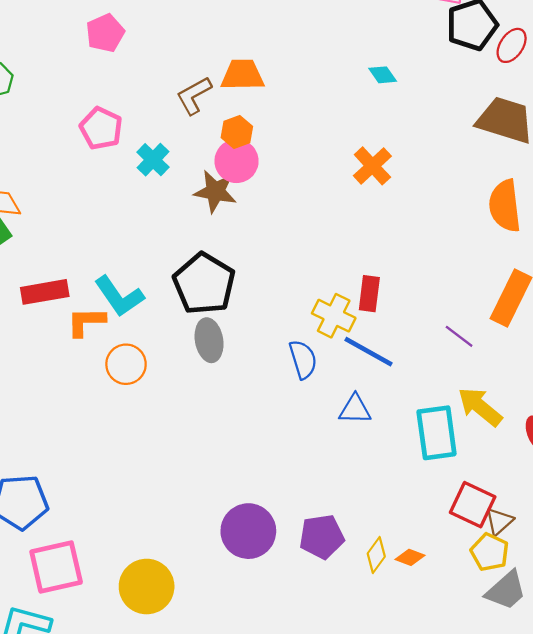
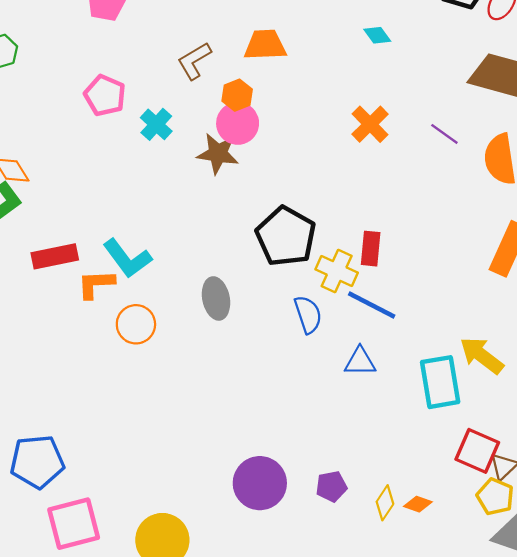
orange trapezoid: (242, 75) -> (265, 45), moved
black pentagon: (204, 284) -> (286, 236), moved
purple line: (459, 336) -> (444, 134), moved
purple pentagon: (322, 537) -> (331, 486), size x0.7

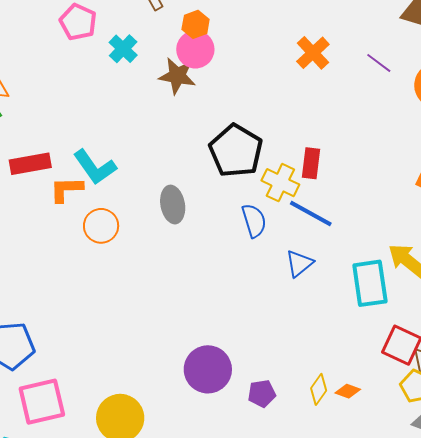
blue triangle: (360, 362) -> (299, 263), turned -40
purple pentagon: (331, 486) -> (262, 394), moved

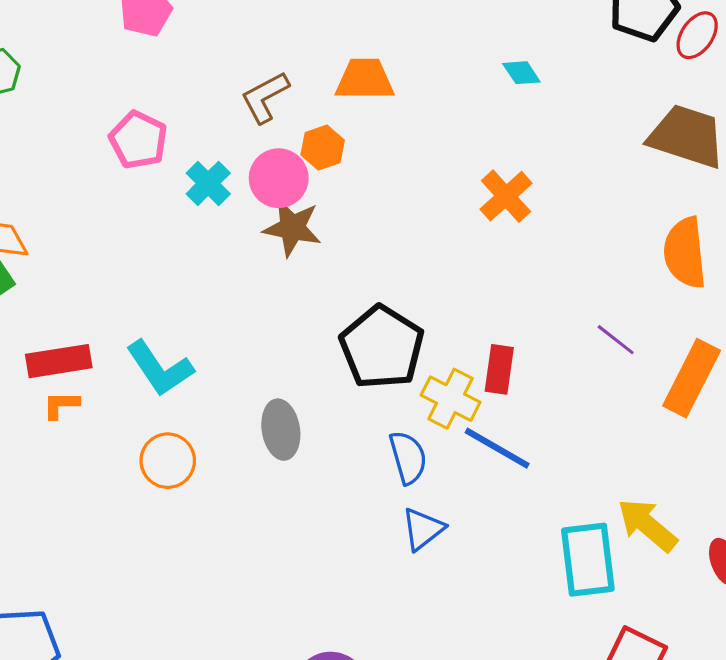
pink circle: (195, 49) -> (279, 178), moved
purple line: (379, 63) -> (616, 340), moved
orange L-shape: (66, 189) -> (61, 405), moved, size x0.7
blue triangle: (299, 263) -> (423, 529), moved

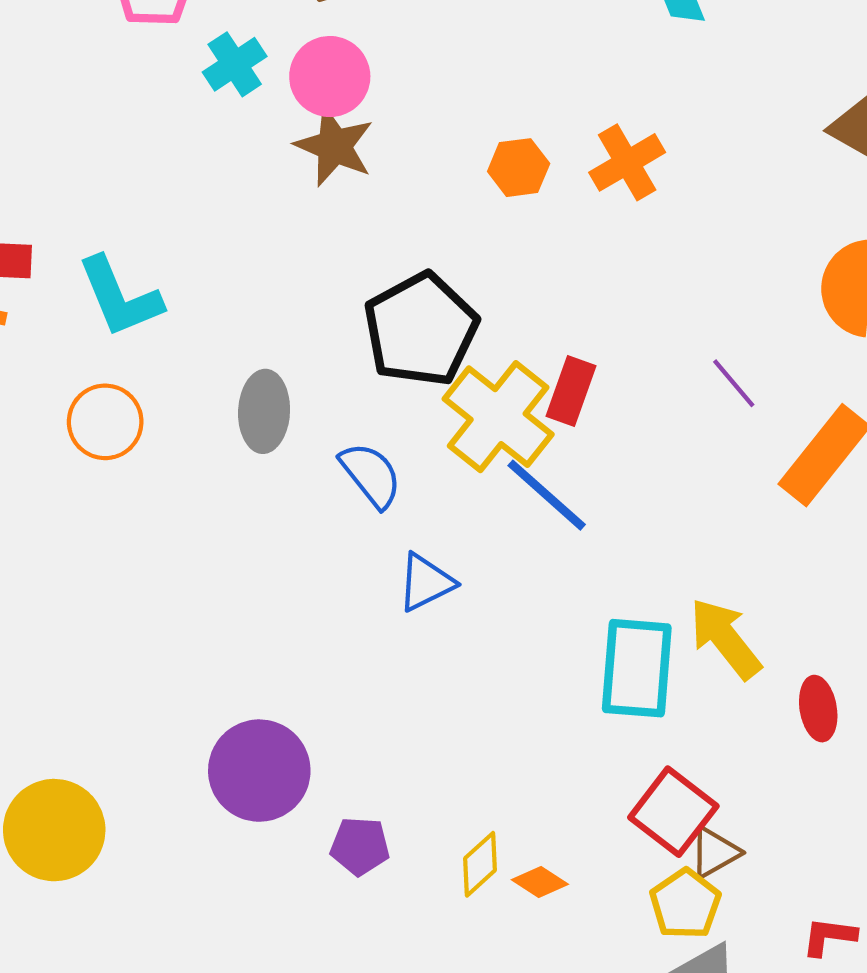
orange hexagon: (323, 148) -> (519, 168), moved
yellow cross: (451, 399) -> (498, 417), size x1.4
blue semicircle: (408, 457) -> (371, 475), moved, turned -34

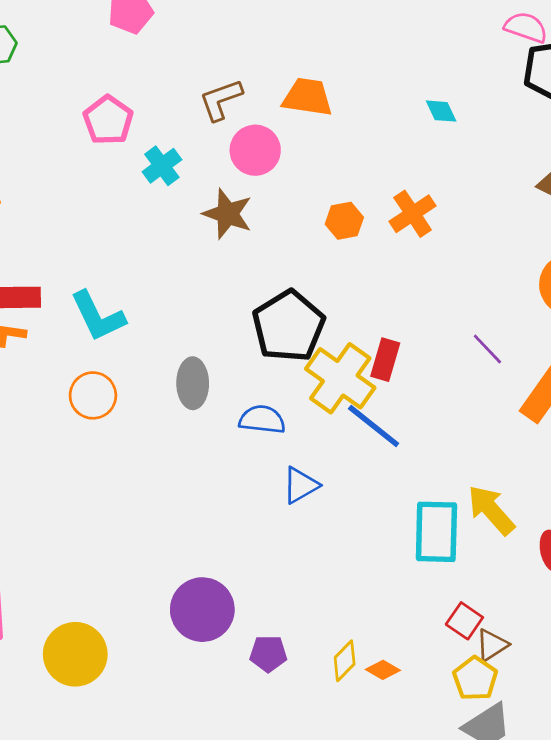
pink circle: (330, 77) -> (255, 150), moved
blue semicircle: (371, 475) -> (262, 420), turned -42
red square: (673, 812) -> (464, 621), size x0.7

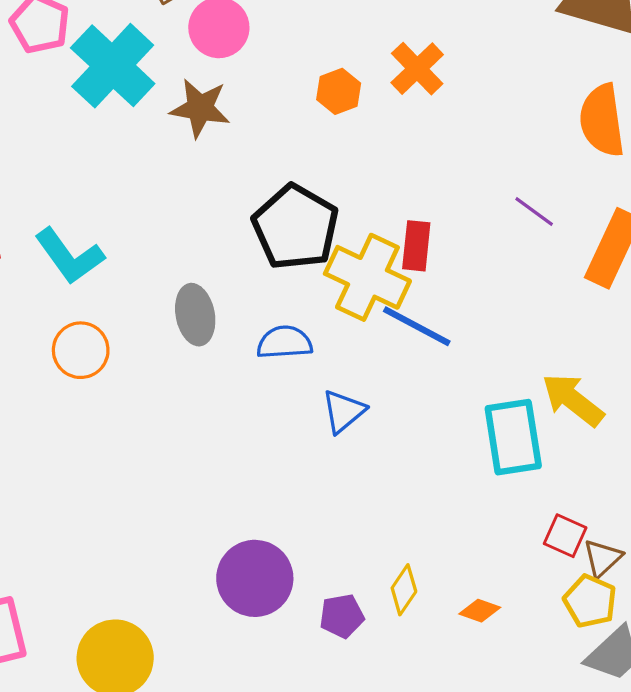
cyan cross: (162, 166) -> (113, 66), size x1.8
yellow diamond: (345, 661) -> (404, 590), moved

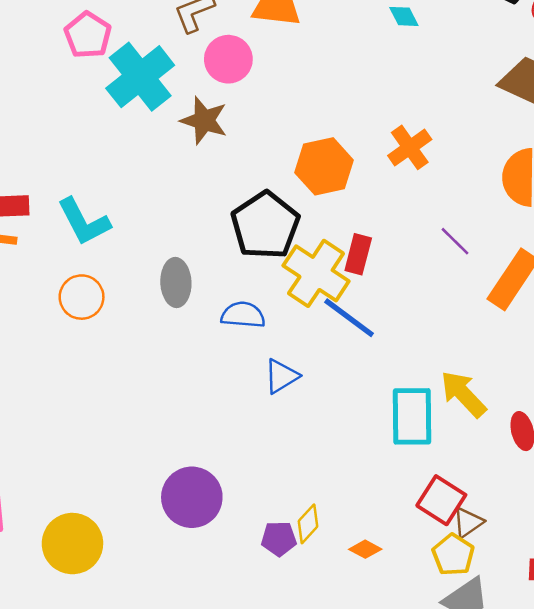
orange cross: (417, 69) -> (410, 147), moved
orange hexagon: (339, 91) -> (324, 166), moved, size x1.6
red square: (565, 536) -> (441, 500), size x1.4
purple pentagon: (342, 616) -> (279, 539), moved

